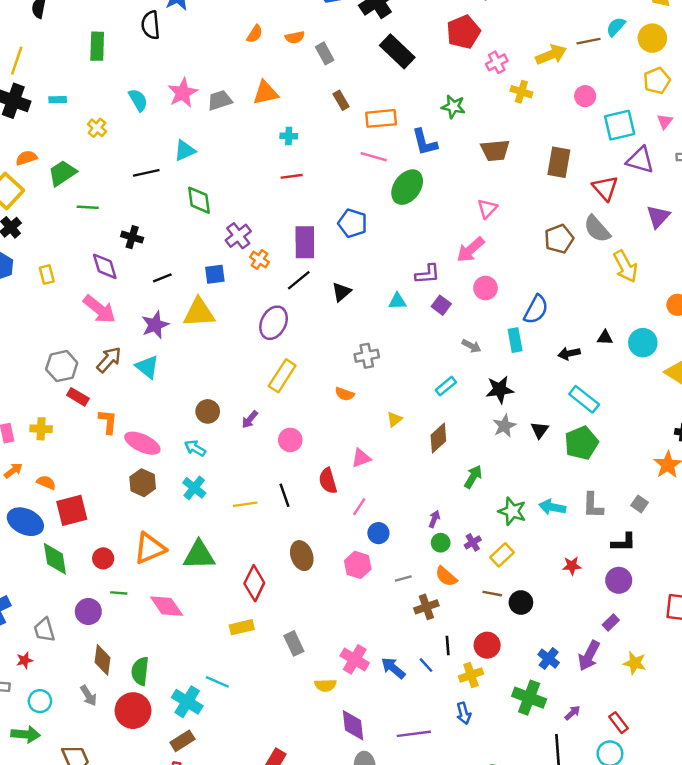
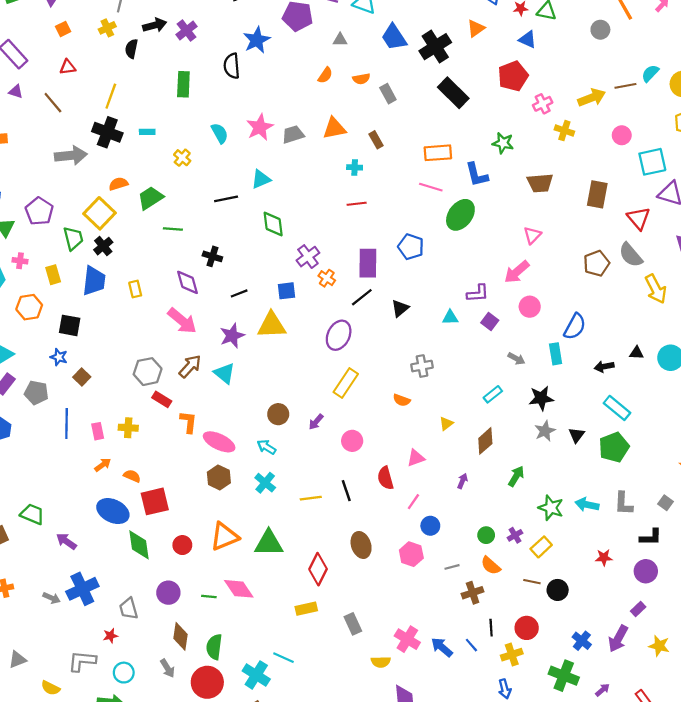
brown rectangle: (341, 100) -> (376, 140), moved
purple arrow: (434, 519) -> (462, 481), moved
green line: (119, 593) -> (209, 597), moved

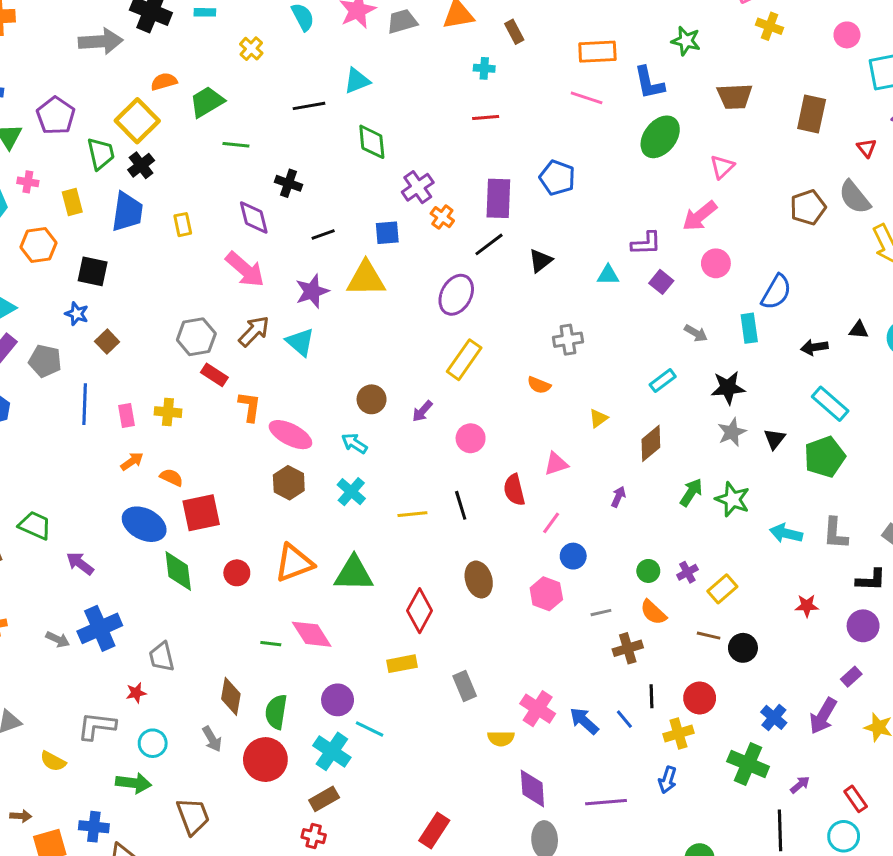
green ellipse: (460, 215) -> (660, 137), moved
red triangle: (639, 218) -> (867, 148), size x0.6
green star: (551, 508) -> (732, 499), moved
purple circle: (168, 593) -> (338, 700), moved
blue arrow: (505, 689) -> (668, 780), turned 30

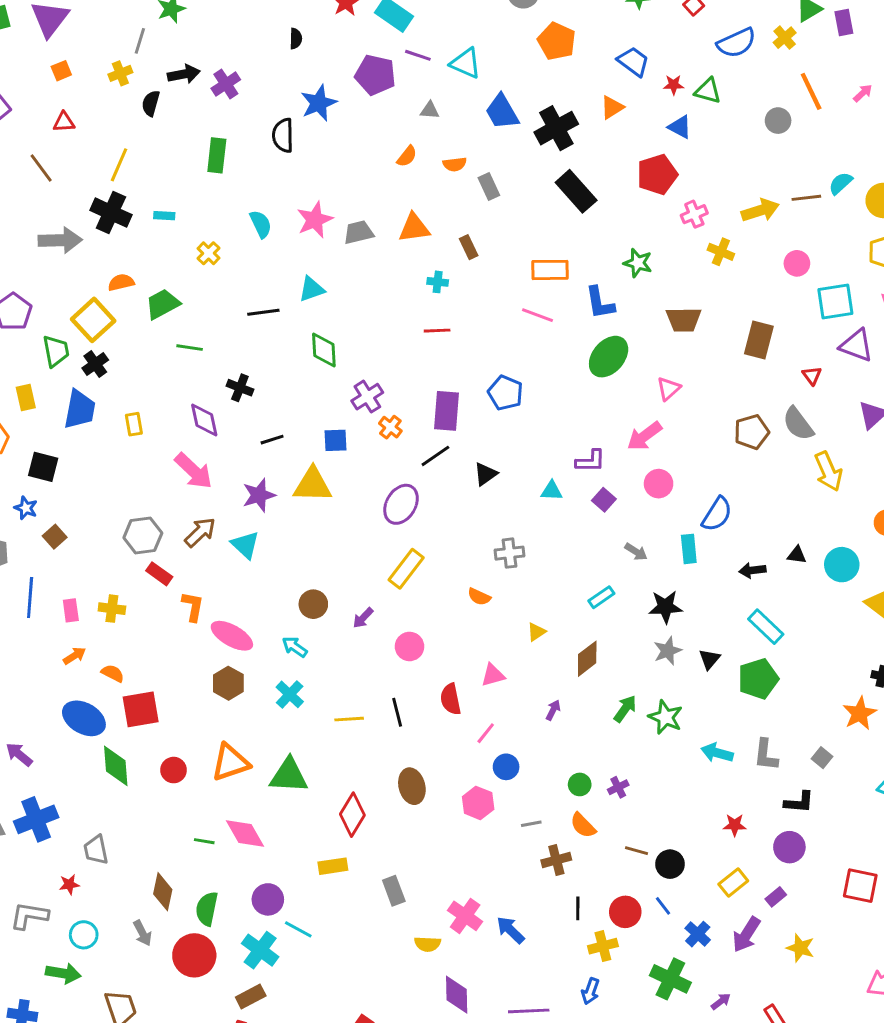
yellow rectangle: (722, 589) -> (733, 883), moved
blue line: (624, 719) -> (663, 906), moved

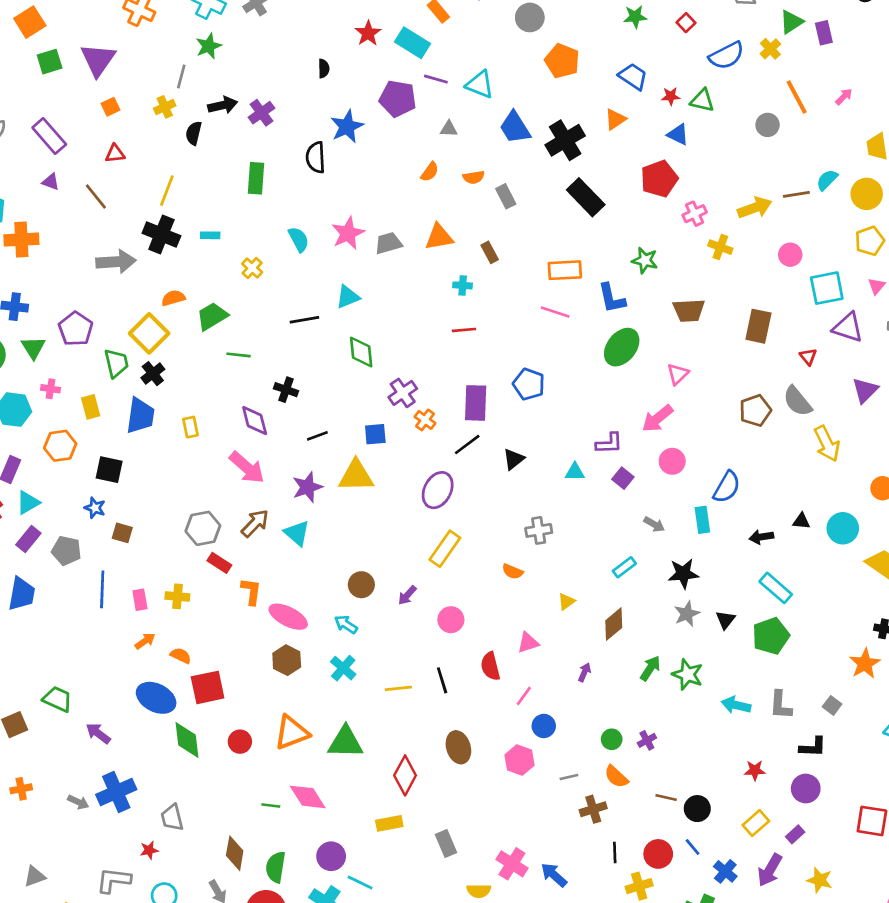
brown square: (55, 537) -> (122, 533), turned -30

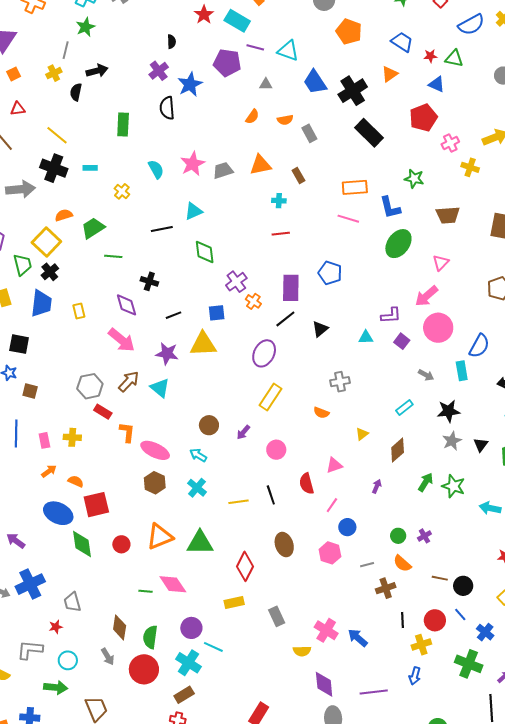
purple cross: (261, 113) -> (159, 71), moved
yellow line: (167, 191) -> (57, 135), turned -70
pink circle: (672, 461) -> (438, 328), size x1.5
purple star: (307, 487) -> (167, 354), turned 30

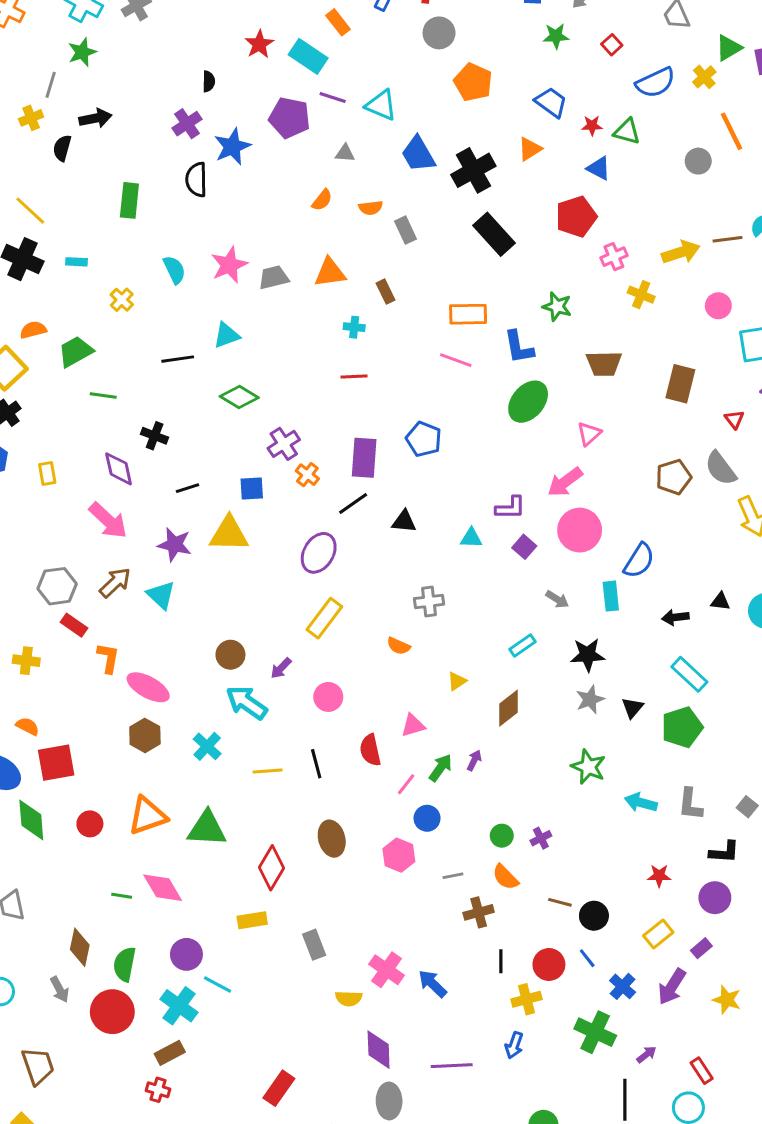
green diamond: (205, 252) -> (239, 397), turned -55
black triangle: (320, 329) -> (404, 521), turned 42
cyan arrow: (198, 455) -> (247, 703), moved, size x1.6
green arrow: (426, 482) -> (441, 768), moved

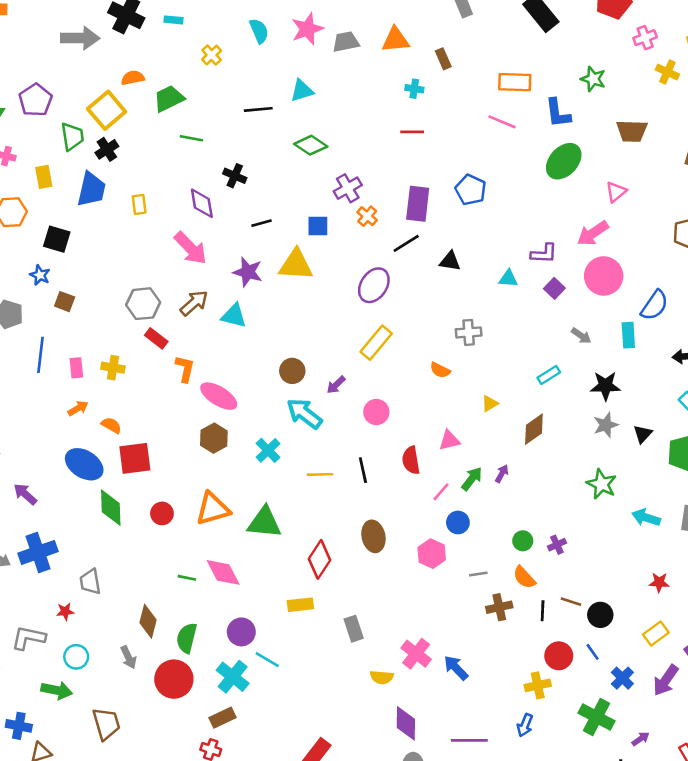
cyan triangle: (161, 595) -> (234, 316), turned -32
black line: (501, 961) -> (543, 611), moved

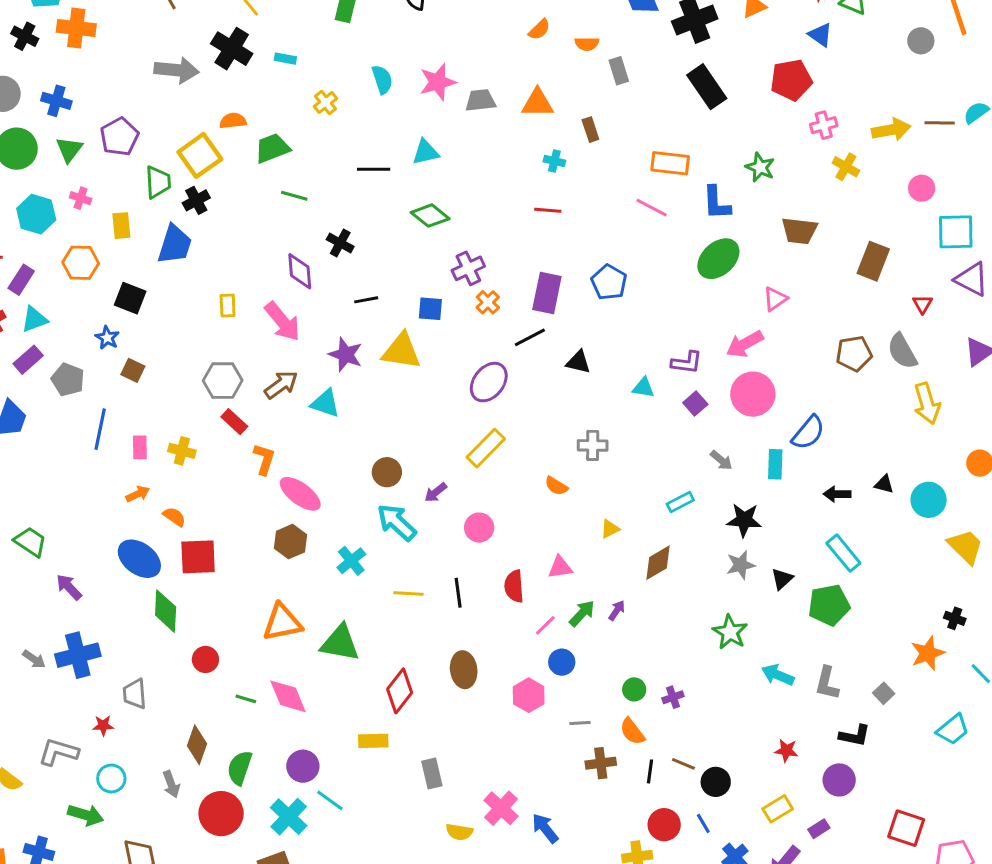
yellow rectangle: (139, 204) -> (228, 306), moved
red circle: (162, 513) -> (205, 659), moved

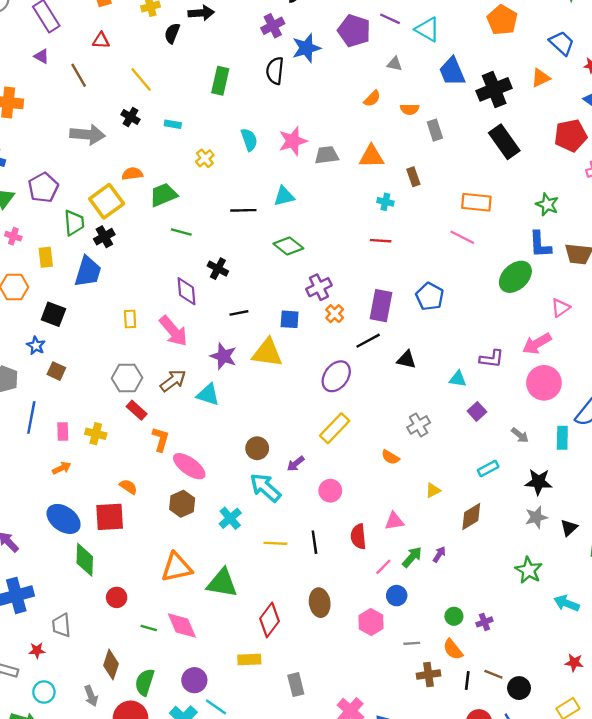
black cross: (232, 49) -> (131, 117), size x0.6
blue L-shape: (716, 203) -> (540, 244), moved
purple square: (695, 403) -> (477, 411), moved
gray cross: (593, 445) -> (419, 425), turned -30
orange semicircle: (174, 517) -> (128, 487), moved

